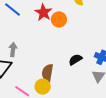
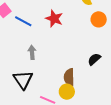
orange circle: (59, 19) -> (99, 19), moved
gray arrow: (13, 50) -> (32, 52), moved

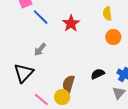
gray arrow: (32, 52) -> (40, 49), turned -152

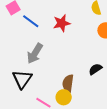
red star: (71, 23) -> (62, 23), turned 30
gray arrow: (40, 49) -> (35, 53), size x1.5

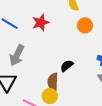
black semicircle: (95, 69) -> (67, 66), moved

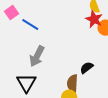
red star: (41, 23) -> (94, 19), moved, turned -30

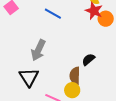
blue line: (30, 25) -> (53, 14), moved

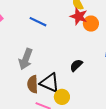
brown semicircle: (75, 76) -> (33, 84), moved
black triangle: (29, 77) -> (50, 83), moved, turned -30

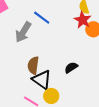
gray arrow: (26, 59) -> (23, 32), moved
brown semicircle: (33, 84) -> (33, 65), moved

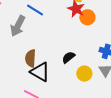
yellow circle: (51, 96) -> (84, 74), moved

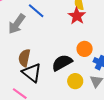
orange circle: (87, 17) -> (85, 49), moved
black semicircle: (69, 57) -> (62, 63), size x1.5

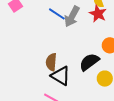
gray arrow: (17, 24) -> (72, 16), moved

